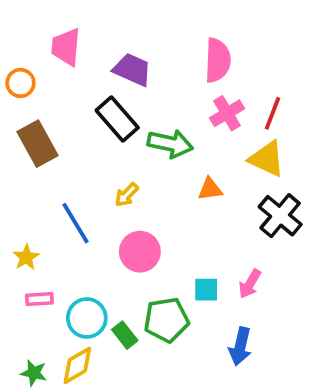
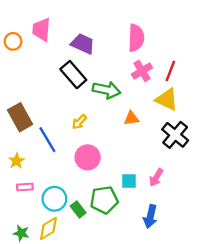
orange circle: (20, 83) -> (13, 41), moved
brown rectangle: (38, 144) -> (20, 117), moved

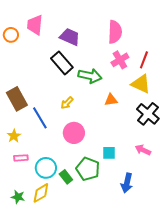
pink arrow: (156, 177) -> (143, 150), moved, turned 84
green pentagon: (104, 200) -> (88, 169), turned 30

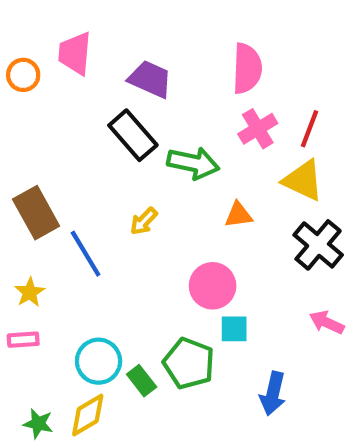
pink circle: (74, 133) -> (213, 286), moved
pink arrow: (143, 150) -> (327, 322), moved
pink rectangle: (21, 158) -> (23, 340), moved

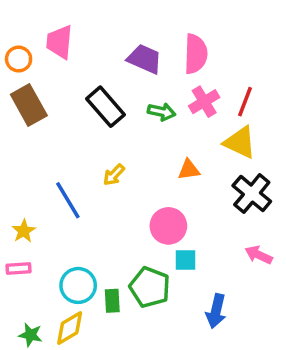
purple trapezoid: (150, 79) -> (145, 59), moved
green arrow: (193, 163) -> (162, 112), moved, size x0.7
brown rectangle: (36, 213) -> (29, 105), moved
green rectangle: (142, 381) -> (112, 301), turned 35

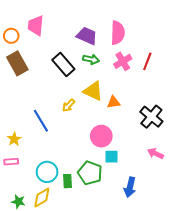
green arrow: (162, 112) -> (91, 59), moved
yellow triangle: (240, 142) -> (93, 91), moved

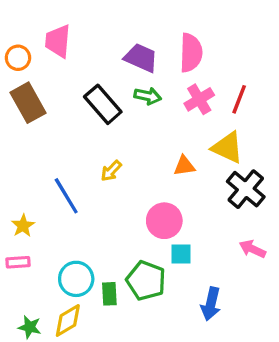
yellow triangle: (93, 91) -> (227, 148), moved

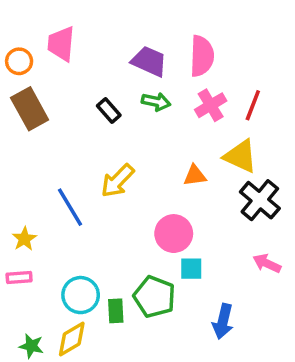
black rectangle: (103, 104) -> (109, 111), size x0.6
yellow arrow: (111, 171) -> (117, 181), size x1.5

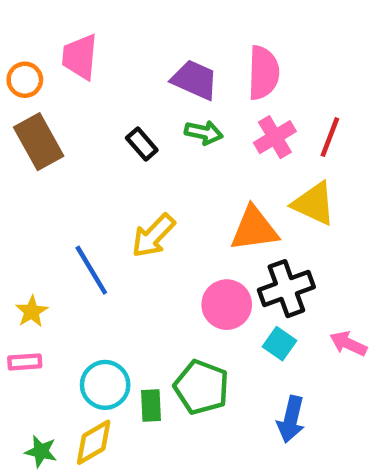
orange triangle: (195, 176) -> (254, 229), size x1.6
black cross: (260, 200) -> (286, 289), moved, turned 30
cyan square: (191, 269) -> (279, 344), moved, turned 35

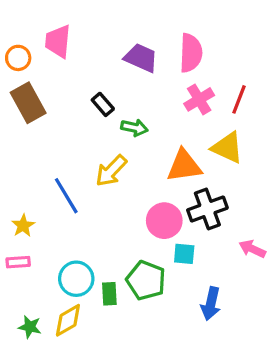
green arrow: (204, 133) -> (134, 128), moved
cyan square: (279, 344) -> (184, 254), moved, turned -30

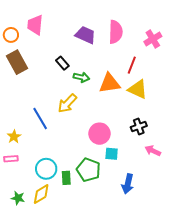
pink cross: (199, 99) -> (153, 39), moved
red line: (239, 99) -> (132, 65), moved
orange triangle: (184, 166) -> (110, 83), moved
black cross: (207, 209) -> (139, 127), moved, size x0.7

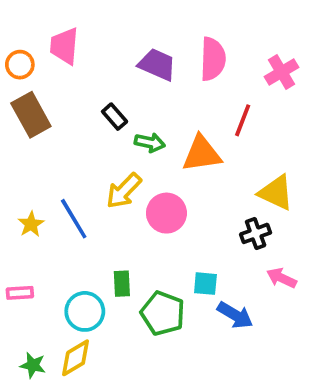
yellow triangle: (138, 89) -> (276, 193), moved
pink circle: (100, 134) -> (166, 213), moved
yellow star: (14, 137) -> (31, 224), moved
green rectangle: (66, 178) -> (122, 284), moved
blue arrow: (128, 184) -> (235, 315), moved, turned -72

